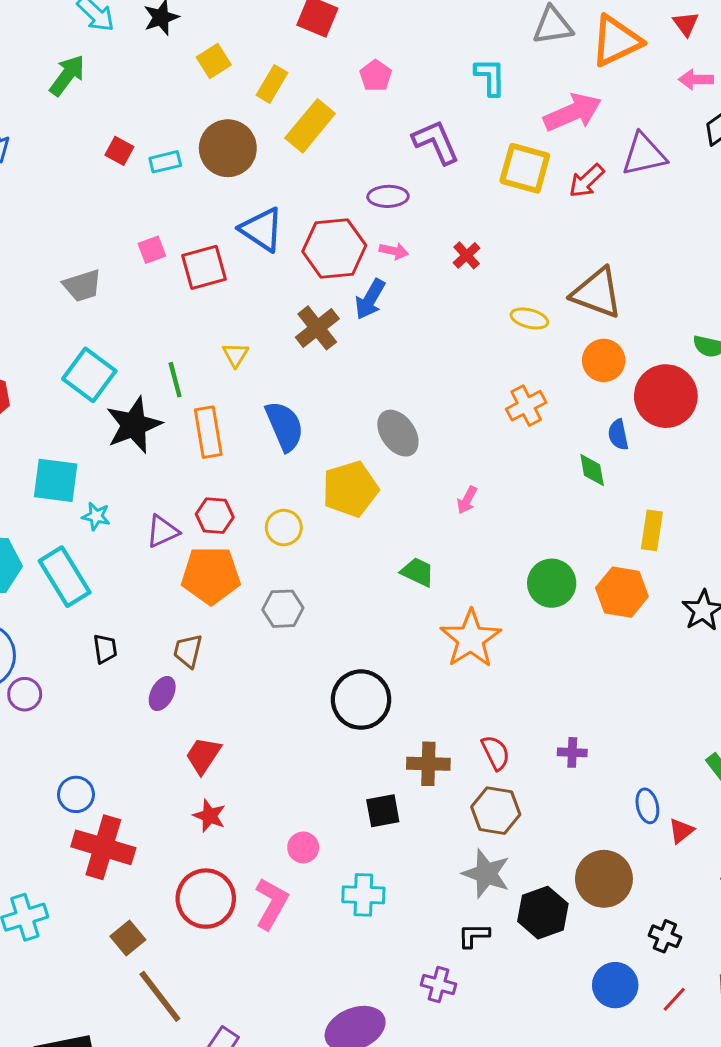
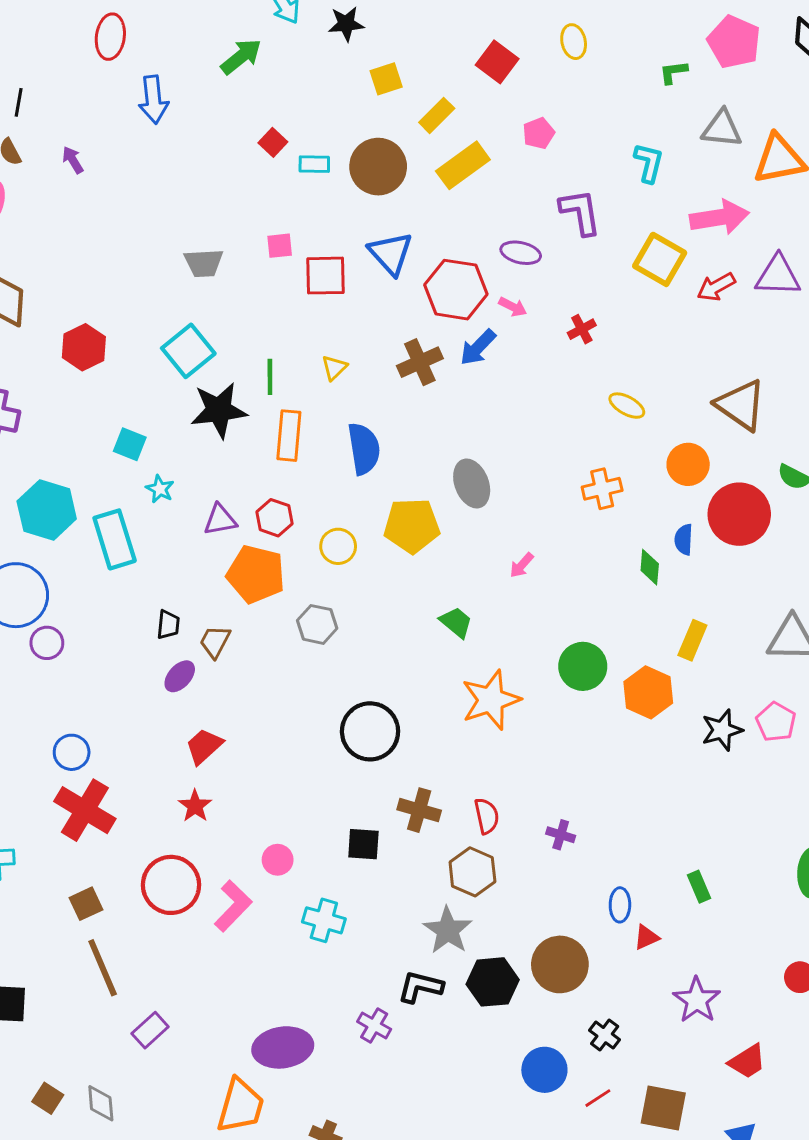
brown triangle: (597, 293) -> (741, 405), moved
cyan square: (56, 480) -> (130, 444), size x0.7
black trapezoid: (105, 649) -> (168, 625), moved
black L-shape: (474, 935) -> (420, 987), size x1.4

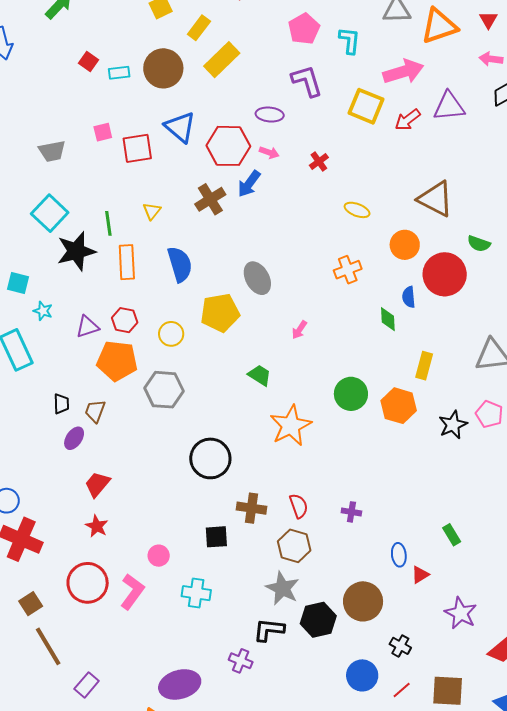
pink pentagon: (539, 133) -> (304, 29), moved, size x1.4
gray hexagon: (317, 624) -> (164, 390), size x1.4

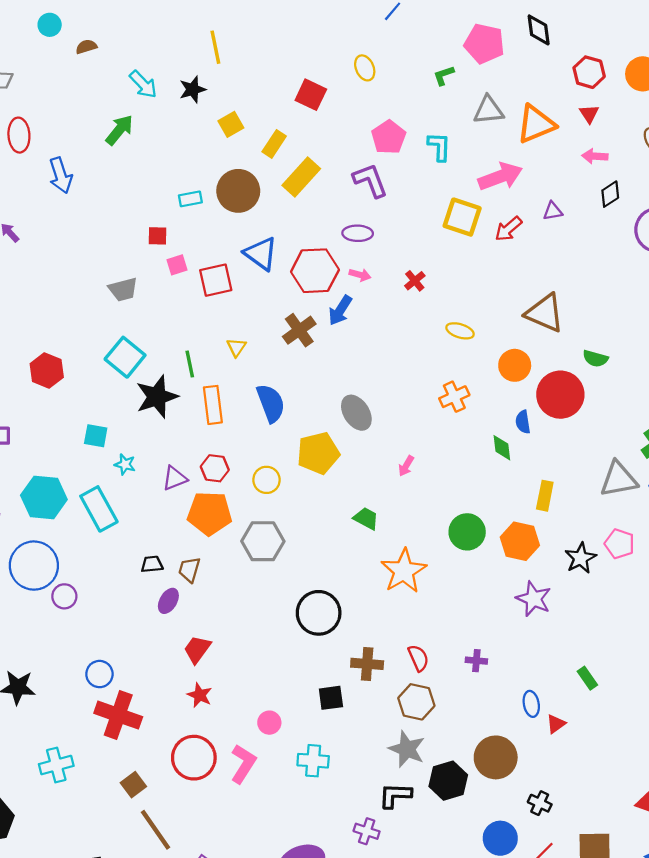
red square: (89, 62) -> (158, 236), moved, turned -30
purple L-shape: (307, 81) -> (370, 180), moved
purple triangle: (449, 106) -> (553, 211), size x0.6
black trapezoid: (61, 404) -> (152, 564), turned -90
purple star: (461, 613) -> (534, 599), moved

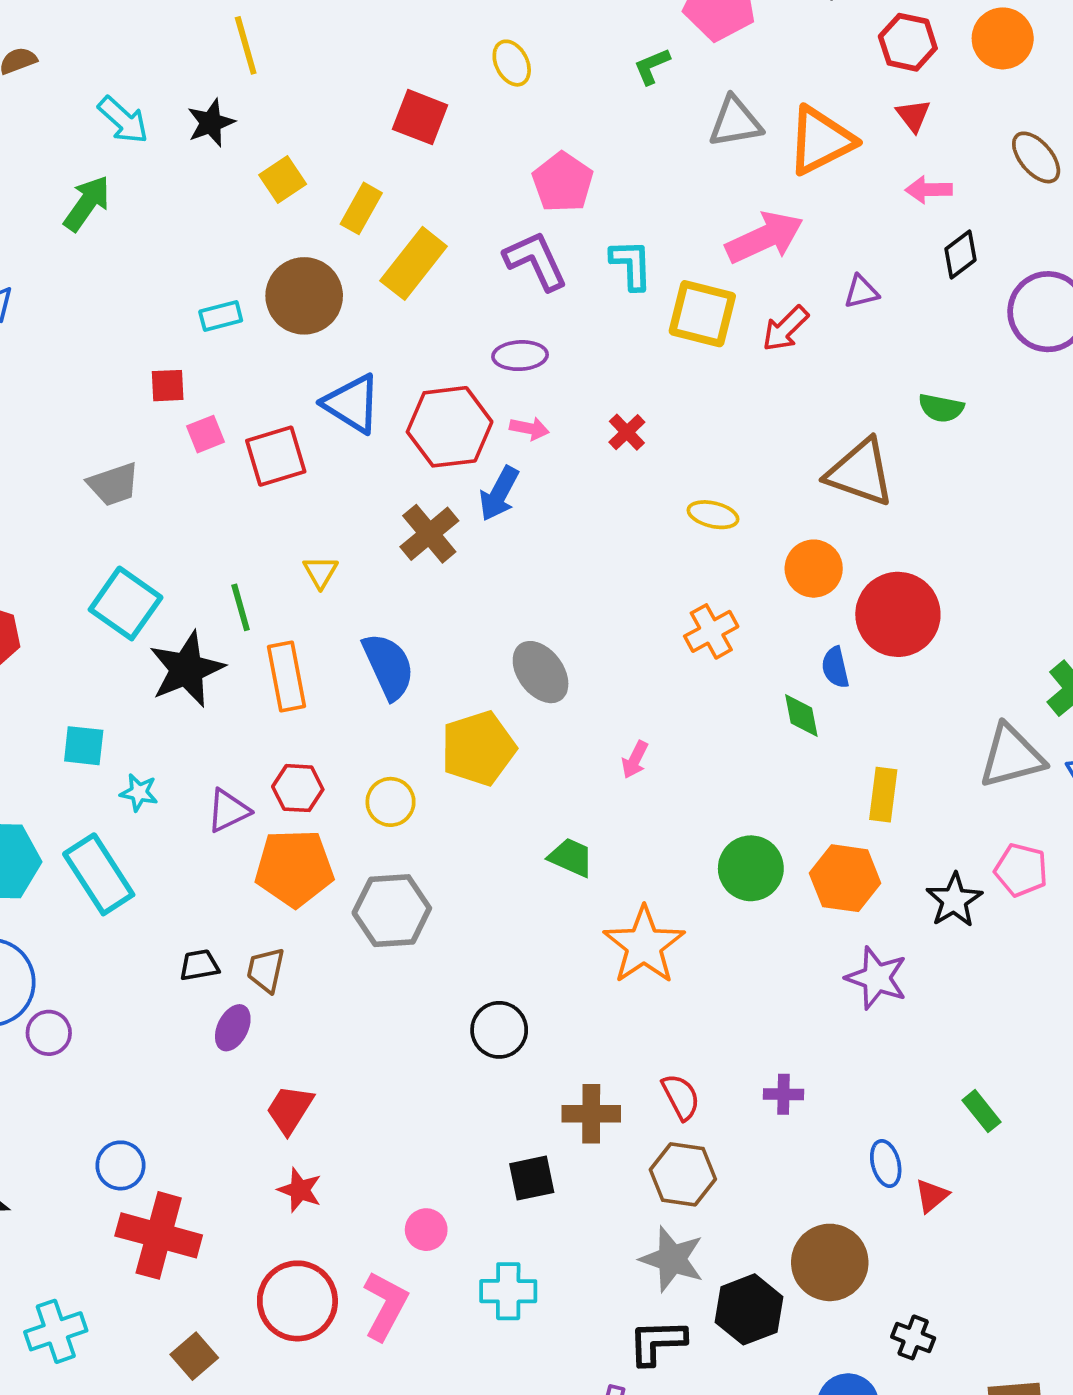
cyan L-shape: (439, 147) -> (631, 265), moved
green semicircle: (595, 359) -> (941, 408), moved
black circle: (319, 613) -> (499, 1030), size x0.7

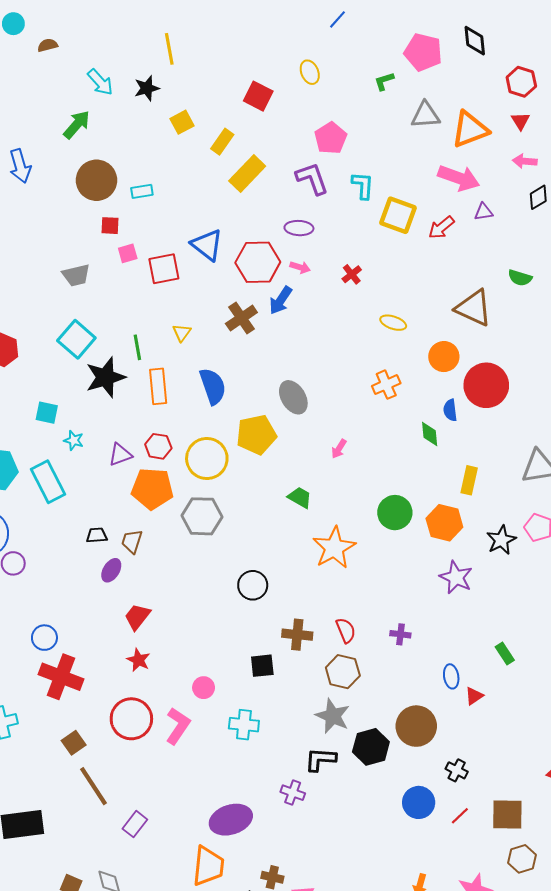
pink arrow: (764, 237) -> (459, 178), moved, turned 39
brown circle: (304, 296) -> (96, 180), moved
yellow circle: (391, 802) -> (207, 458), size x1.6

